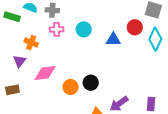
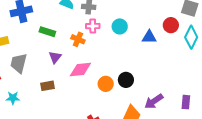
green rectangle: (12, 17) -> (47, 32), moved
orange cross: (31, 43) -> (78, 39), moved

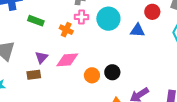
red circle: (171, 25) -> (152, 12), moved
cyan circle: (120, 26) -> (108, 19), size x1.5
purple triangle: (55, 57) -> (41, 57), moved

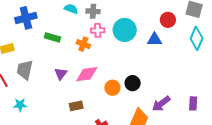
brown rectangle: (34, 75) -> (76, 106), moved

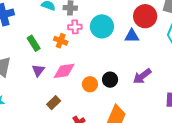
red circle: (168, 20) -> (145, 16), size x1.5
green rectangle: (52, 37) -> (34, 43), moved, turned 42
purple arrow: (161, 104) -> (142, 76), moved
brown rectangle: (76, 106) -> (54, 103), turned -32

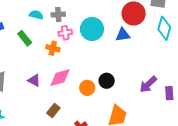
green rectangle: (34, 43) -> (25, 38), moved
purple triangle: (38, 70) -> (34, 80), turned -32
purple arrow: (142, 76) -> (148, 84), moved

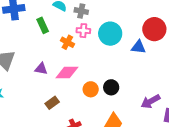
purple triangle: (34, 80) -> (41, 69), turned -32

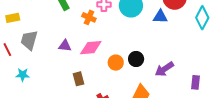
purple arrow: (151, 101) -> (164, 69), moved
brown rectangle: (52, 103) -> (78, 79), turned -64

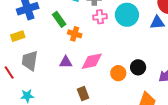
orange cross: (89, 17) -> (75, 34), moved
yellow rectangle: (13, 18) -> (18, 36), moved

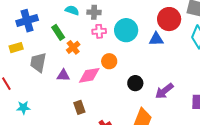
orange cross: (75, 34) -> (73, 47), turned 32
gray trapezoid: (30, 61) -> (38, 62), moved
orange circle: (118, 73) -> (109, 61), moved

